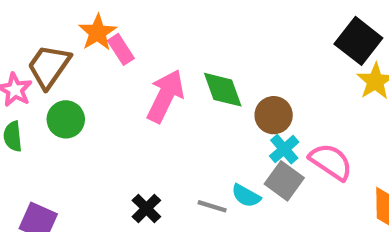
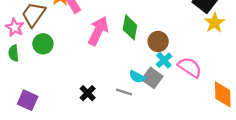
green diamond: (223, 90) -> (130, 27), turned 30
gray square: (284, 181) -> (152, 78), moved
cyan semicircle: (246, 196) -> (137, 77), moved

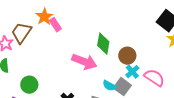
pink arrow: (98, 31) -> (84, 62), moved, turned 85
green circle: (43, 44) -> (29, 85), moved

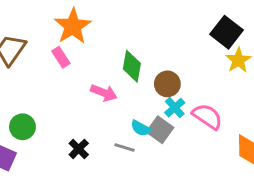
orange star: (44, 17) -> (73, 26), moved, size x1.4
pink rectangle: (55, 25) -> (61, 57), moved
pink arrow: (84, 62) -> (104, 93), size x0.7

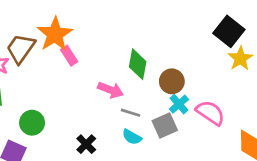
orange star: (73, 26) -> (55, 34), moved
cyan semicircle: (141, 128) -> (132, 137), moved
gray square: (160, 130) -> (165, 126), turned 30
gray line: (124, 147) -> (130, 113), moved

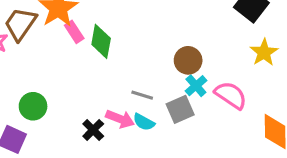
yellow star: (240, 59) -> (264, 52), moved
green diamond: (138, 64) -> (101, 41), moved
pink arrow: (110, 90) -> (120, 119), moved

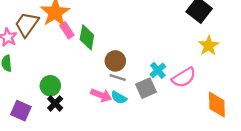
brown circle: (188, 60) -> (115, 61), moved
pink semicircle: (231, 95) -> (184, 77), turned 115
green circle: (33, 106) -> (50, 86), moved
black cross: (93, 130) -> (55, 103), moved

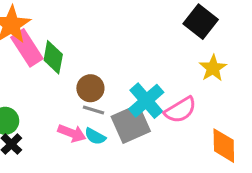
pink rectangle: (67, 30) -> (27, 48), size x1.6
cyan cross: (158, 70) -> (146, 101), size x1.6
gray square: (146, 88) -> (131, 124), size x1.4

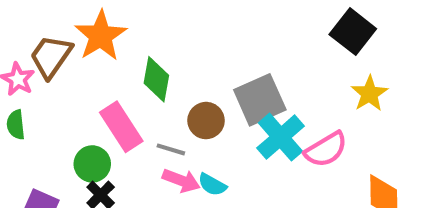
pink rectangle: (27, 48) -> (121, 127), moved
gray line: (94, 110) -> (171, 149), moved
gray square: (131, 124) -> (260, 100), moved

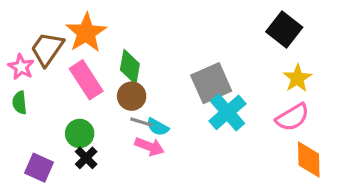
brown circle: (206, 121) -> (132, 96), moved
pink rectangle: (121, 127) -> (86, 80), moved
pink semicircle: (326, 149) -> (292, 117), moved
cyan semicircle: (212, 185) -> (158, 127), moved

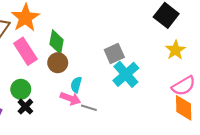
gray square: (211, 83) -> (114, 53), size x0.7
pink semicircle: (292, 117) -> (184, 86), moved
gray line: (141, 122) -> (89, 108), moved
cyan semicircle: (158, 127) -> (76, 85), turned 77

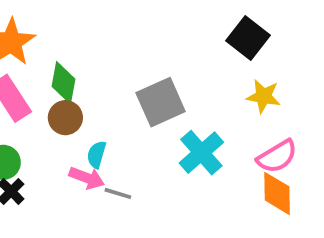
yellow star: (175, 50) -> (263, 96), turned -30
gray square: (114, 53) -> (161, 102), size x1.4
cyan cross: (126, 74) -> (201, 153), moved

